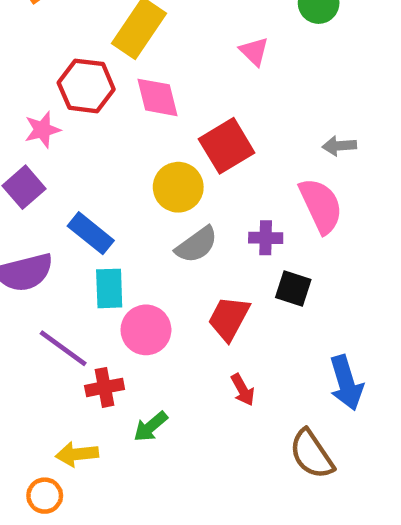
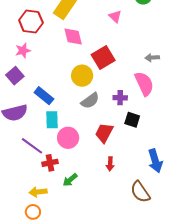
red hexagon: (86, 86) -> (31, 22), moved
red arrow: (243, 390) -> (110, 164), turned 32
orange circle: (45, 496) -> (33, 212), moved

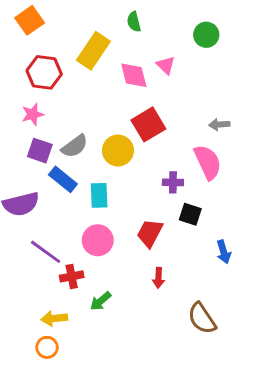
pink diamond: (73, 37) -> (134, 75), moved
purple square: (15, 76) -> (40, 151), moved, turned -30
gray semicircle: (90, 101) -> (75, 146), moved
cyan rectangle: (52, 120) -> (99, 195), moved
blue arrow: (155, 161) -> (224, 252), moved, size x0.7

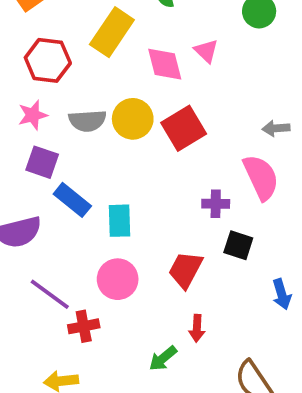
gray semicircle: (75, 146) -> (87, 121), moved, turned 32
yellow circle: (118, 151) -> (133, 119), moved
green arrow: (101, 301) -> (163, 358), moved

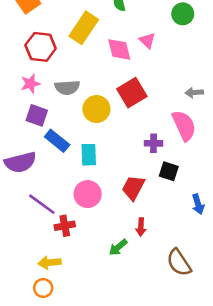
yellow circle: (133, 119) -> (96, 109), moved

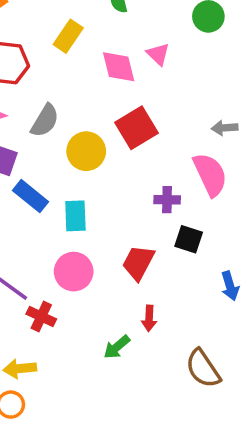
yellow rectangle: (84, 28) -> (68, 36), size x0.7
gray semicircle: (67, 87) -> (45, 121), turned -55
red cross: (65, 226) -> (41, 316), turned 36

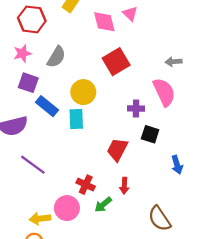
yellow circle: (86, 151) -> (83, 92), moved
pink circle: (74, 272) -> (67, 208), moved
red cross: (41, 316) -> (86, 185), moved

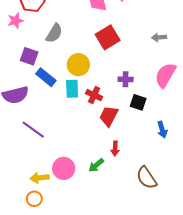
pink star: (22, 53) -> (15, 21), moved
pink semicircle: (164, 92) -> (165, 75), moved, turned -125
red cross: (86, 185) -> (94, 95), moved

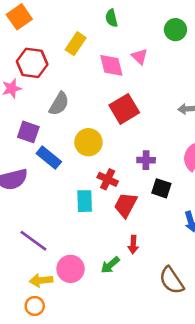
cyan rectangle: (72, 89) -> (85, 201), moved
purple line: (33, 130) -> (33, 241), moved

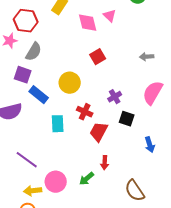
gray semicircle: (59, 104) -> (34, 52), moved
red square: (124, 109) -> (98, 57), size x0.7
purple cross: (146, 160) -> (115, 97), turned -32
cyan rectangle: (85, 201) -> (58, 124), moved

